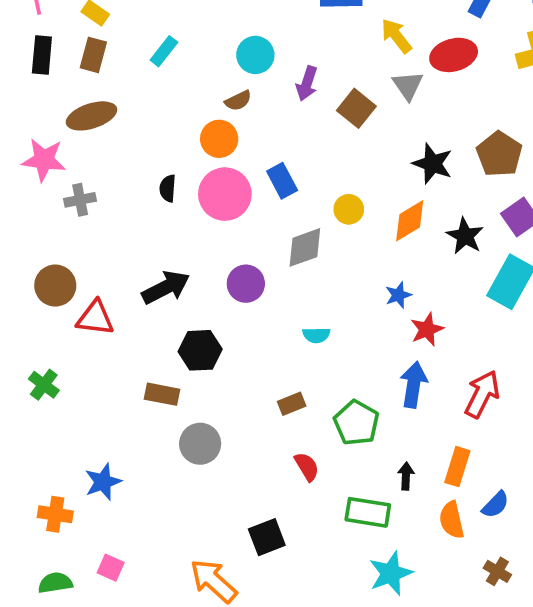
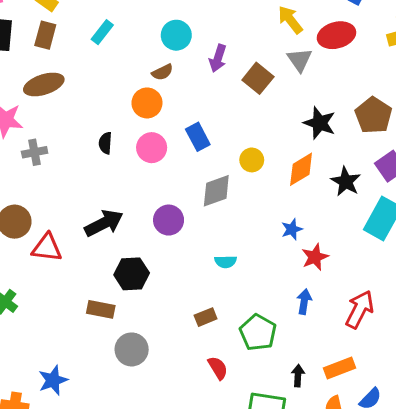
pink circle: (225, 194) -> (152, 148), size x0.7
blue arrow: (414, 385) -> (304, 302), size x0.7
orange rectangle: (457, 467) -> (340, 368), turned 52

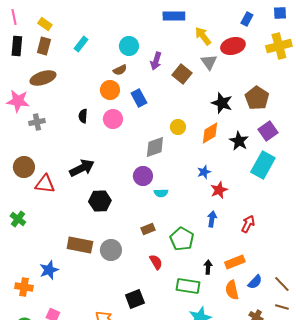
blue rectangle: (198, 137) -> (139, 98), moved
purple circle: (169, 220) -> (143, 176), moved
brown rectangle: (101, 309) -> (80, 245), moved, size x1.4
red arrow: (360, 309) -> (248, 224), size x0.7
gray circle: (132, 349) -> (111, 250), moved

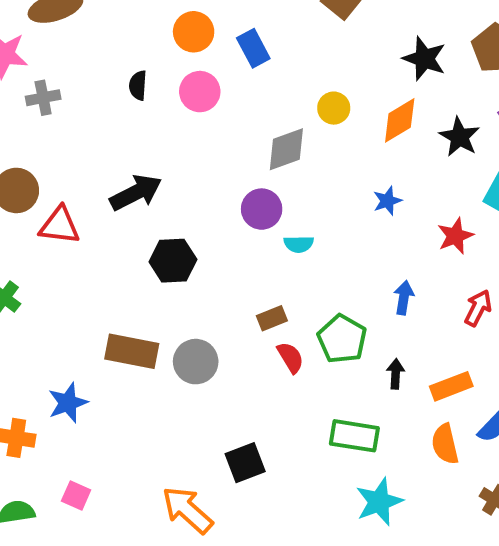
red star: (219, 190) -> (455, 236), moved
red semicircle: (156, 262) -> (290, 357), moved
black arrow: (208, 267) -> (396, 374), moved

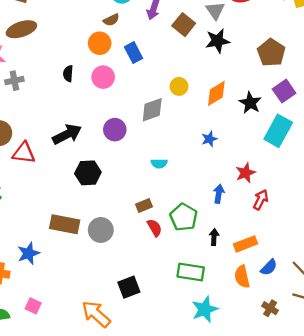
black star: (424, 59) -> (218, 41), moved, turned -30
purple circle: (262, 209) -> (115, 130), moved
red star: (455, 236) -> (246, 173), moved

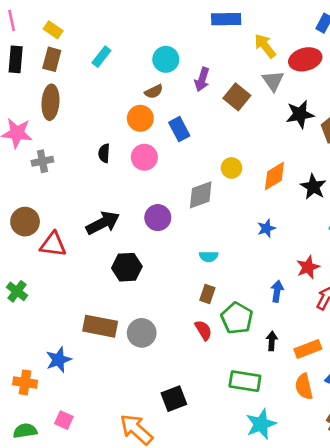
brown ellipse: (21, 29) -> (50, 102), turned -68
black star: (218, 41) -> (300, 114), moved
brown rectangle: (144, 205) -> (207, 294), moved, turned -49

